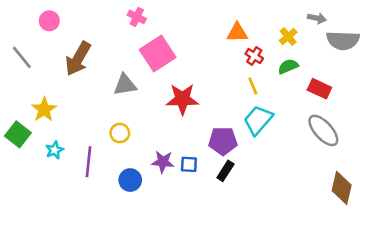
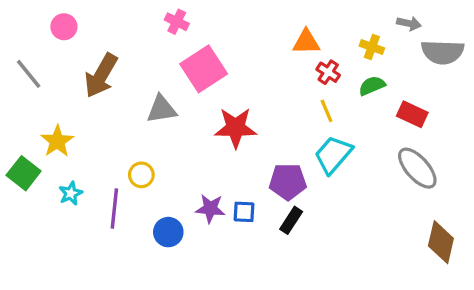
yellow cross: (288, 36) -> (372, 47), turned -30
yellow circle: (120, 133) -> (141, 175), moved

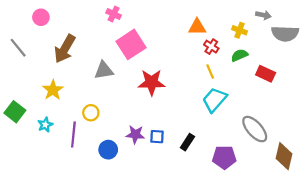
yellow star: (57, 141) -> (53, 90), moved
gray ellipse: (417, 168) -> (255, 129), moved
purple pentagon: (288, 182) -> (224, 157), moved

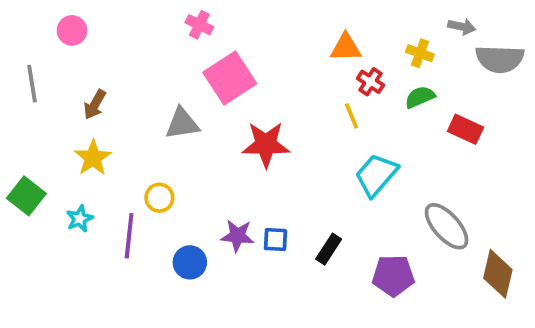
gray line: (18, 48) -> (32, 84), turned 30
brown arrow: (65, 49) -> (95, 105), moved, size x0.6
yellow line: (210, 72) -> (351, 116), moved

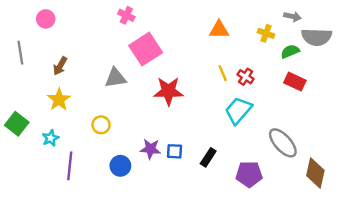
red cross: (370, 82) -> (246, 77), moved
green semicircle: (420, 97) -> (290, 51), moved
purple line: (129, 236) -> (70, 166), moved

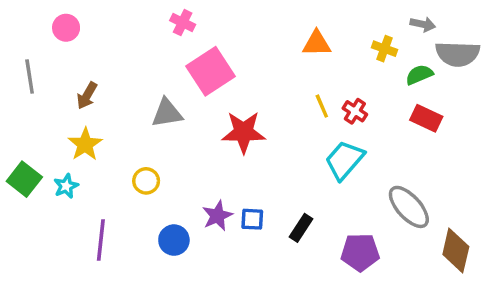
cyan star: (51, 138) -> (66, 186), moved
purple star: (150, 149) -> (217, 216), turned -30

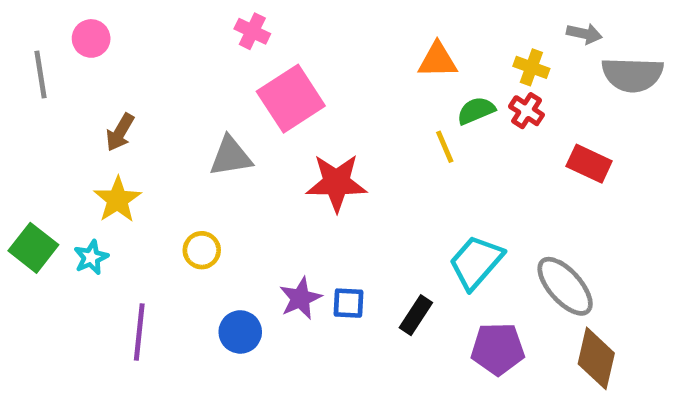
green semicircle: (419, 75) -> (476, 111), moved
gray line: (30, 76) -> (41, 75), moved
red cross: (355, 111) -> (527, 111), moved
cyan trapezoid: (344, 160) -> (476, 262), moved
brown diamond: (456, 250) -> (596, 358), moved

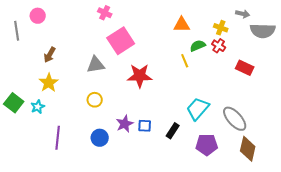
yellow circle: (202, 250) -> (95, 100), moved

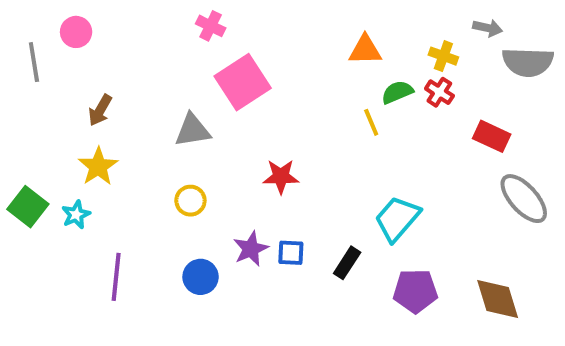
red star: (140, 76) -> (281, 176), moved, size x0.7
gray ellipse: (235, 119) -> (524, 199), moved
brown diamond: (248, 149) -> (498, 299), turned -30

